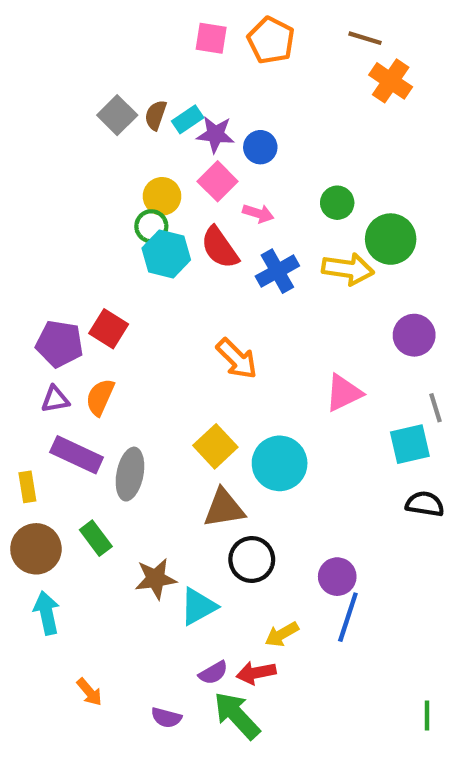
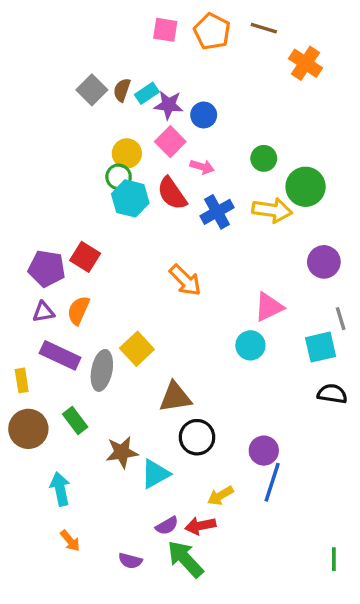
brown line: (365, 38) -> (264, 28), moved
yellow square: (215, 446) -> (137, 349), moved
cyan circle: (280, 463) -> (250, 345), moved, size x0.7
cyan arrow: (47, 613) -> (60, 489), moved

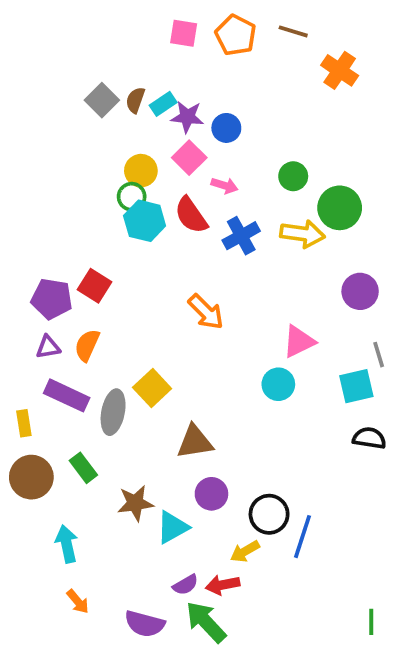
black circle: (197, 437) -> (269, 514), moved
purple circle: (264, 451) -> (211, 494), moved
purple semicircle: (130, 561) -> (145, 624), size x1.5

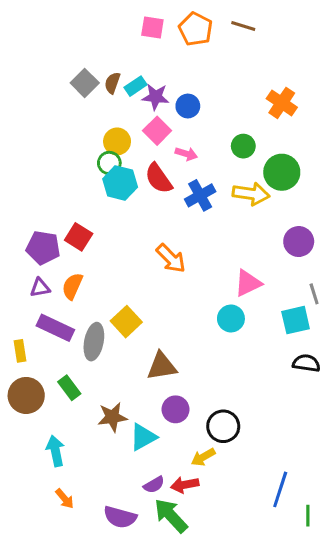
orange cross: (340, 70) -> (282, 103), moved
blue line: (302, 537) -> (280, 489), moved

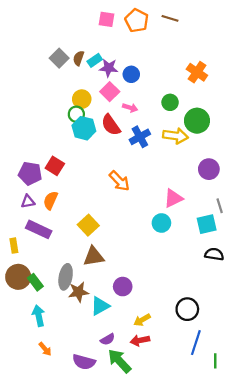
gray ellipse: (94, 342) -> (66, 277), moved
brown triangle: (162, 366) -> (94, 256), moved
green rectangle: (69, 388) -> (35, 282), moved
black circle: (223, 426) -> (187, 309), moved
red arrow: (185, 485) -> (140, 340), moved

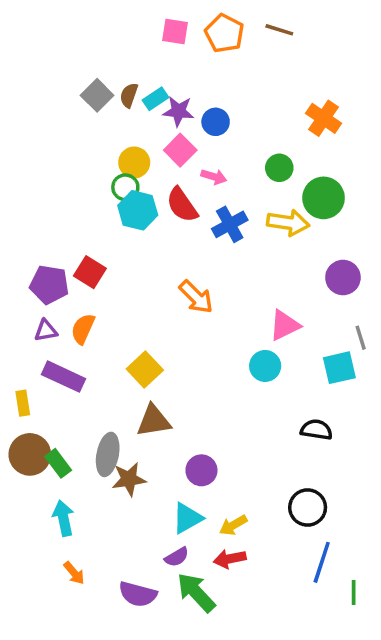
black semicircle: (214, 254) -> (316, 430), moved
cyan triangle: (100, 306) -> (187, 518), moved

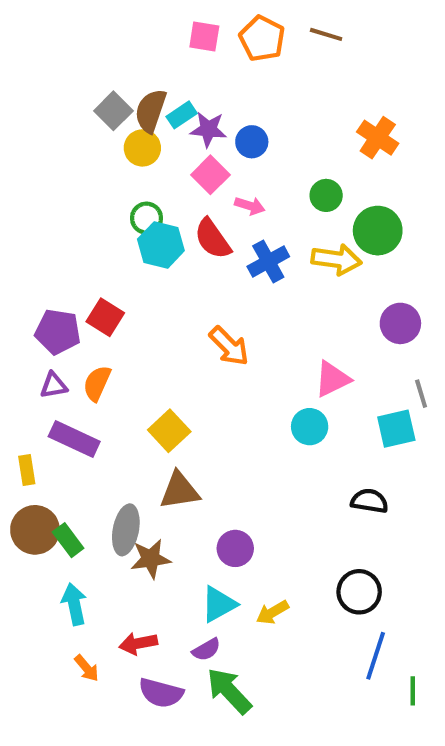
brown semicircle: (129, 95) -> (151, 111), size x1.5
yellow circle: (134, 163) -> (142, 148), moved
red arrow: (230, 559) -> (138, 643), moved

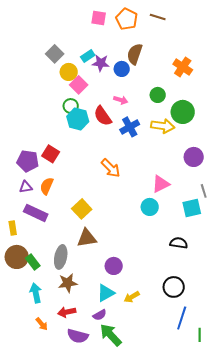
brown semicircle: (151, 111) -> (135, 54), moved
pink square: (210, 175) -> (79, 85), moved
brown star: (151, 559) -> (68, 283), moved

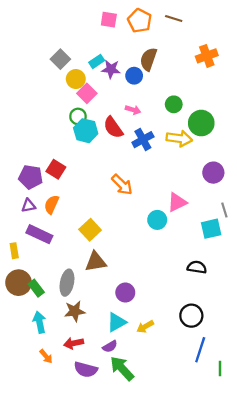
orange cross: (183, 67) -> (207, 56), moved, turned 36
cyan circle: (150, 207) -> (157, 220), moved

